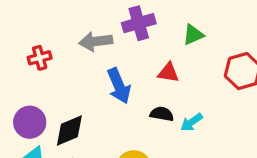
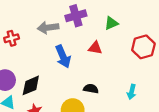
black semicircle: (162, 114) -> (91, 89), moved
cyan arrow: (192, 122) -> (132, 92), moved, turned -40

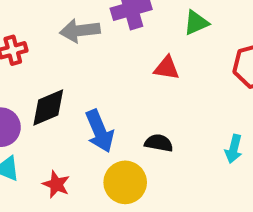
blue arrow: (63, 56) -> (100, 131), moved
black diamond: (31, 85) -> (48, 107), moved

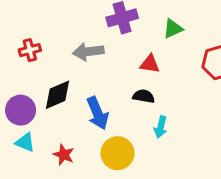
gray arrow: (80, 31) -> (88, 52), moved
black semicircle: (159, 143) -> (144, 96), moved
cyan arrow: (234, 149) -> (161, 127), moved

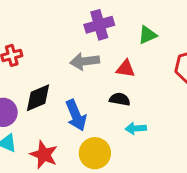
gray arrow: (88, 52) -> (85, 61), moved
cyan arrow: (161, 127) -> (136, 128), turned 72
red star: (64, 155) -> (44, 155), size x1.4

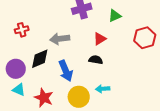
gray arrow: (85, 61) -> (60, 39), moved
red triangle: (126, 69) -> (100, 39), turned -40
cyan arrow: (136, 128) -> (103, 89), moved

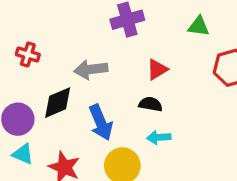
green triangle: (115, 16) -> (199, 26), moved, turned 32
red cross: (22, 30) -> (28, 54), turned 32
cyan arrow: (103, 89) -> (159, 137), moved

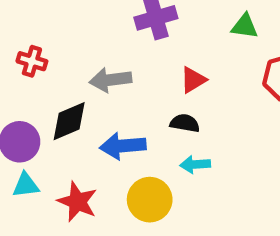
blue arrow: (101, 122) -> (123, 146), turned 108
cyan triangle: (23, 154) -> (26, 185), turned -30

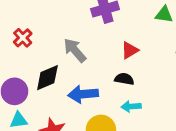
red cross: (32, 61) -> (23, 38), turned 30
gray arrow: (110, 80) -> (75, 50), turned 56

